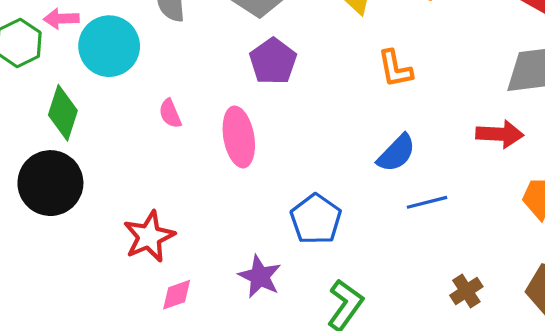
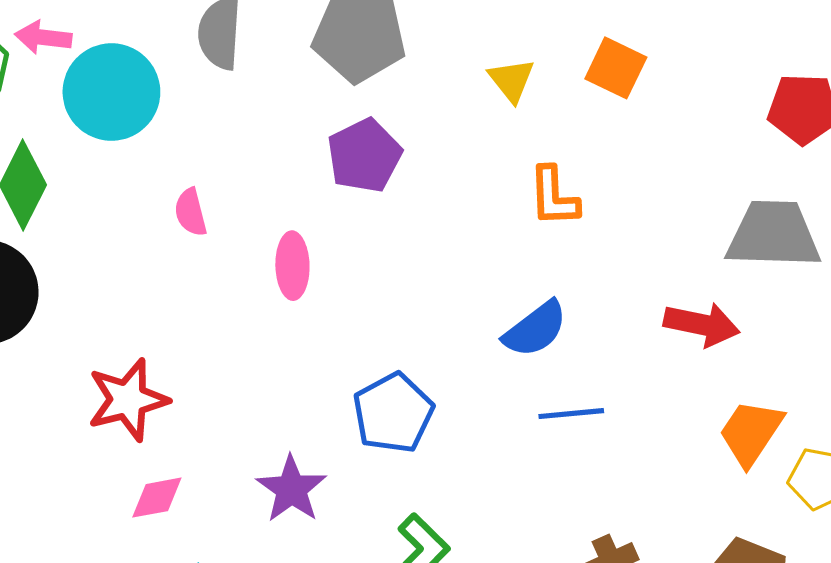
pink ellipse: (239, 137) -> (292, 266), size x0.7

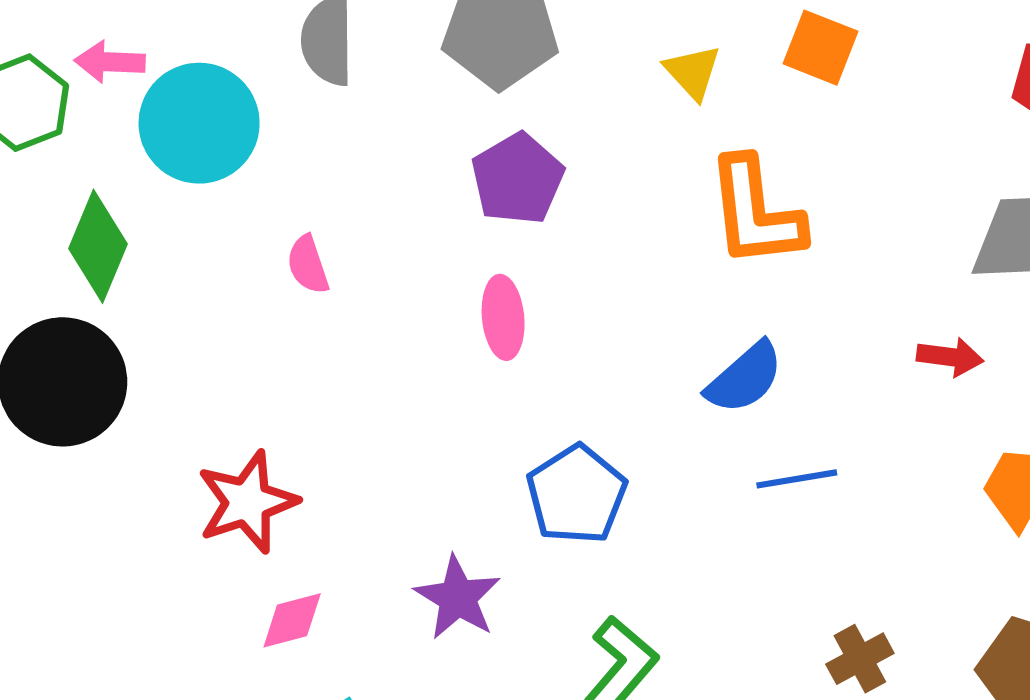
orange L-shape: (554, 197) -> (755, 212), size x1.5
pink ellipse: (292, 266) -> (503, 317), moved
red arrow: (702, 324) -> (950, 357), size x0.7

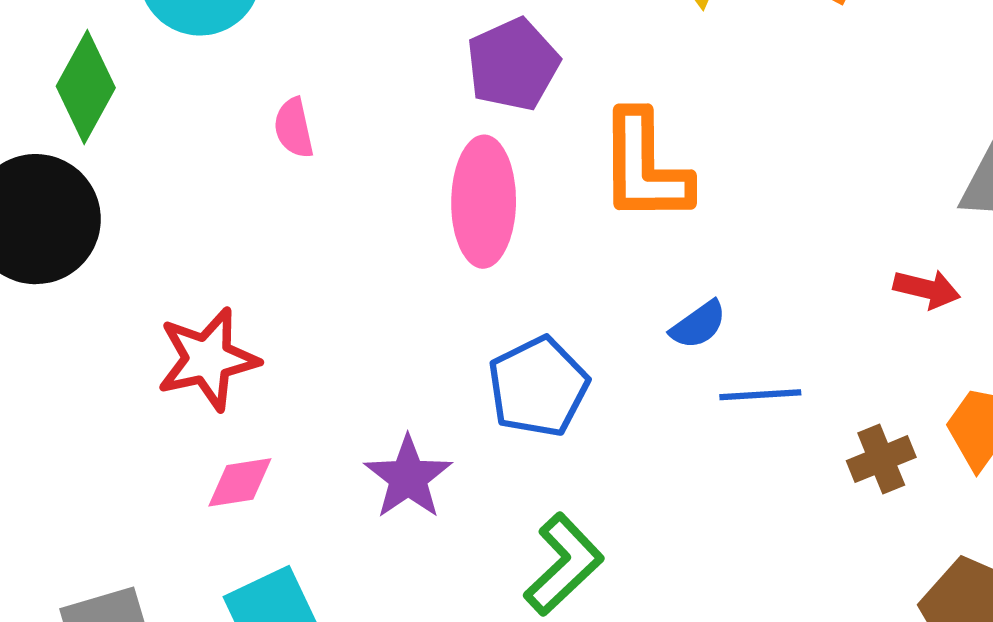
orange L-shape: (755, 212) -> (645, 167), moved
pink ellipse: (503, 317) -> (484, 202), size x1.5
blue semicircle: (745, 378) -> (698, 325), moved, size x0.7
brown cross: (860, 659) -> (881, 459), moved

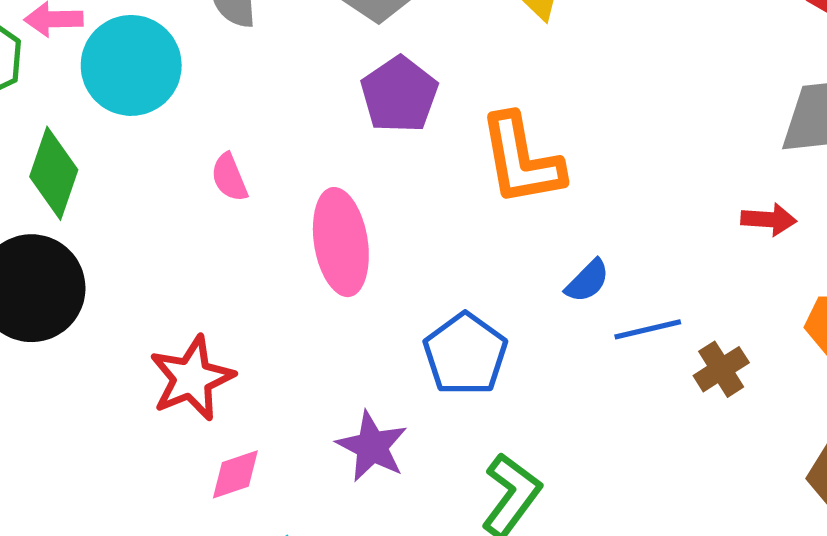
pink ellipse: (484, 202) -> (341, 242), moved
brown cross: (881, 459) -> (721, 369), moved

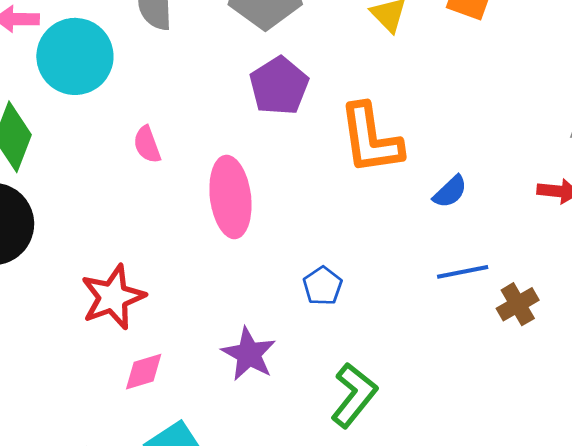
blue semicircle: (587, 281) -> (450, 192), moved
blue pentagon: (465, 354) -> (323, 286), size x0.6

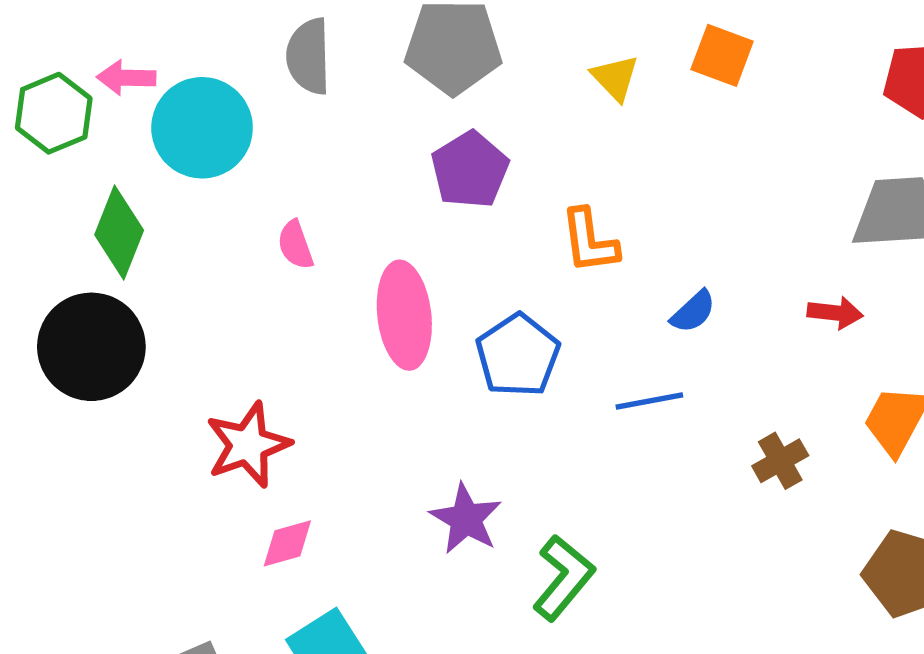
orange L-shape: (371, 139) -> (589, 241), size x0.7
blue line: (463, 272) -> (649, 401), moved
blue pentagon: (323, 286) -> (518, 355), moved, size x1.6
purple star: (249, 354) -> (466, 519), moved

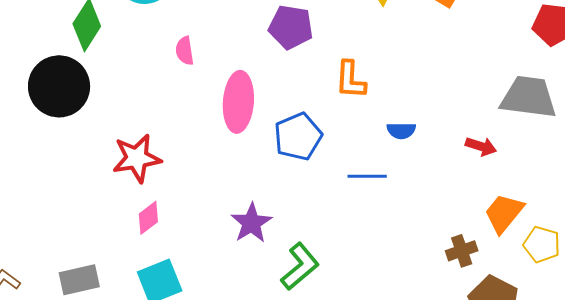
purple pentagon: (470, 170) -> (291, 27), turned 30
blue semicircle: (693, 312) -> (401, 131), turned 32
brown cross: (780, 461) -> (462, 251), moved
pink diamond: (287, 543) -> (148, 218), turned -32

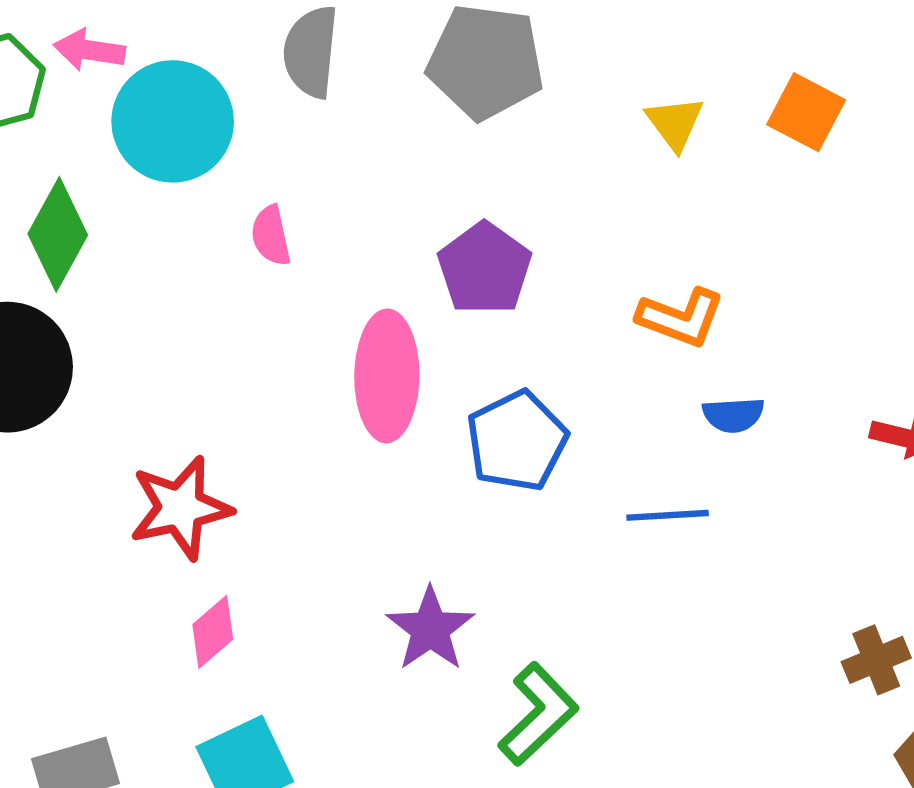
purple pentagon: (291, 27) -> (485, 269), moved, turned 30
pink semicircle: (185, 51) -> (271, 236), moved
orange L-shape: (350, 80) -> (681, 318), moved, turned -69

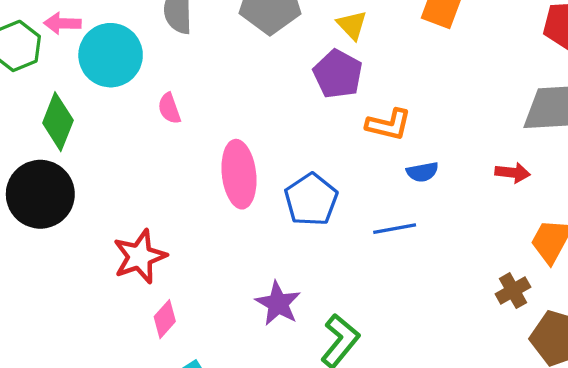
yellow triangle: (675, 123) -> (352, 25), moved
purple pentagon: (485, 269) -> (338, 74), moved

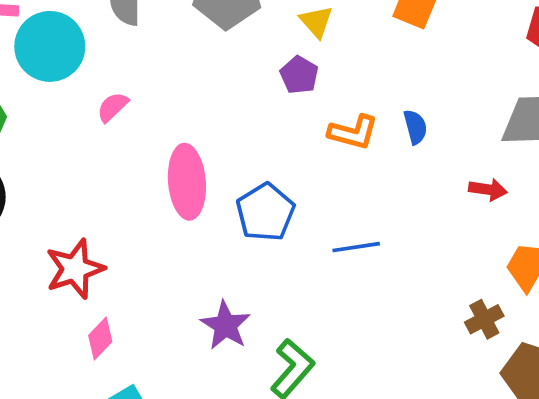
purple pentagon: (338, 74) -> (299, 75), size x0.7
pink semicircle: (169, 108) -> (113, 107), turned 64
blue semicircle: (422, 172) -> (415, 127), moved, turned -96

